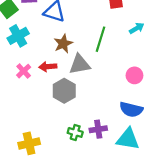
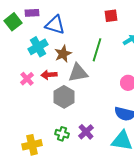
cyan cross: (18, 36) -> (38, 47), moved
purple cross: (98, 129) -> (86, 132), moved, turned -35
green cross: (75, 132) -> (62, 134), moved

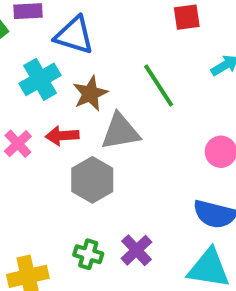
green line: (97, 50) -> (159, 85), turned -50

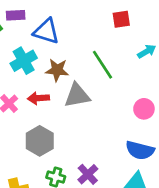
brown star: (90, 93) -> (57, 70), turned 30
gray hexagon: (92, 180) -> (40, 141), moved

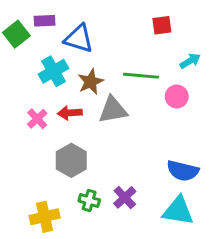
green line: (103, 65) -> (141, 76), turned -52
brown star: (57, 70) -> (91, 82), turned -30
pink circle: (144, 109) -> (177, 97), moved

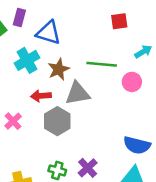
purple rectangle: (45, 21) -> (19, 17), turned -72
pink cross: (37, 119) -> (13, 121), moved
gray hexagon: (71, 160) -> (57, 121), moved

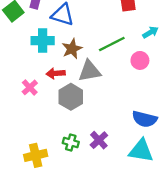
cyan cross: (27, 60) -> (43, 41), turned 30
green line: (102, 64) -> (112, 44), turned -32
pink cross: (13, 121) -> (30, 87), moved

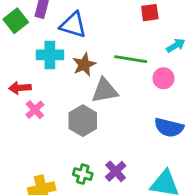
green line: (112, 44) -> (131, 59), turned 36
red arrow: (56, 73) -> (20, 88), moved
blue semicircle: (145, 119) -> (169, 128), moved

